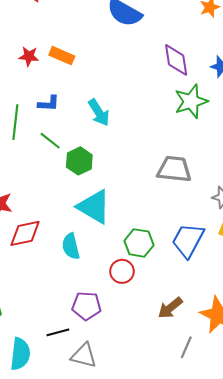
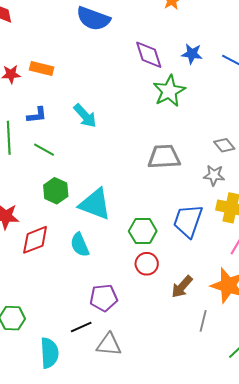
green hexagon: (79, 161) -> (56, 191), moved
red circle: (122, 271) -> (147, 264), moved

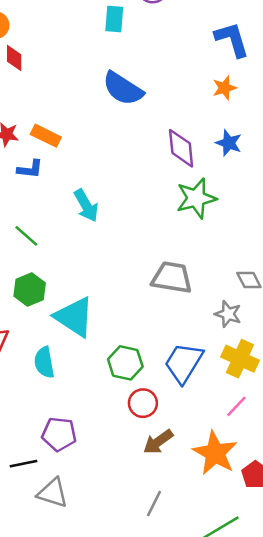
blue star: (192, 54) -> (229, 143), moved
blue L-shape: (37, 115) -> (30, 169), moved
red circle: (147, 264) -> (143, 403), moved
gray line: (203, 321) -> (154, 503), moved

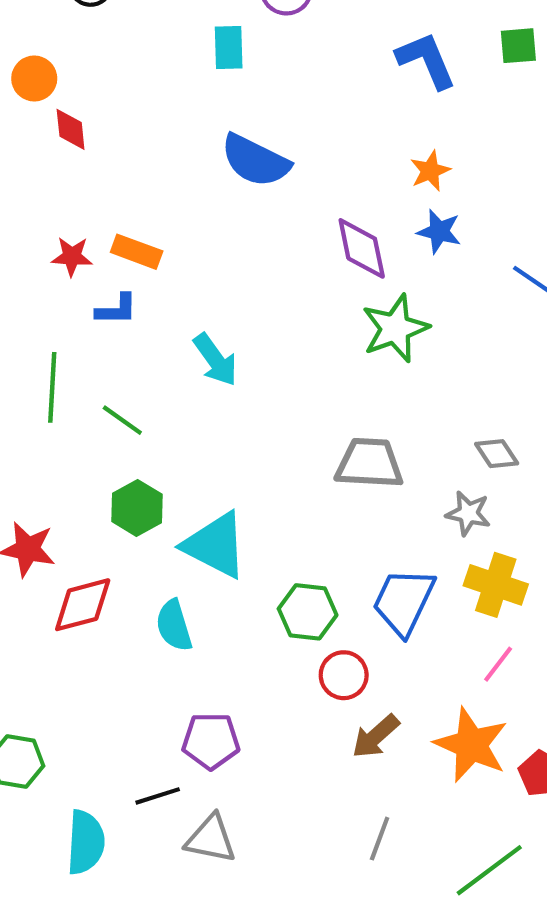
orange star: (224, 88) -> (430, 171), moved

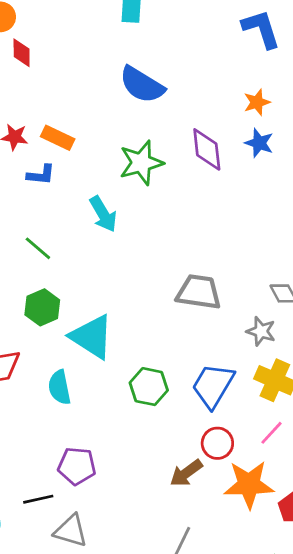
green star: (395, 328) -> (141, 163), moved
red circle: (344, 675) -> (217, 443), moved
orange star: (471, 745) -> (249, 484), turned -30

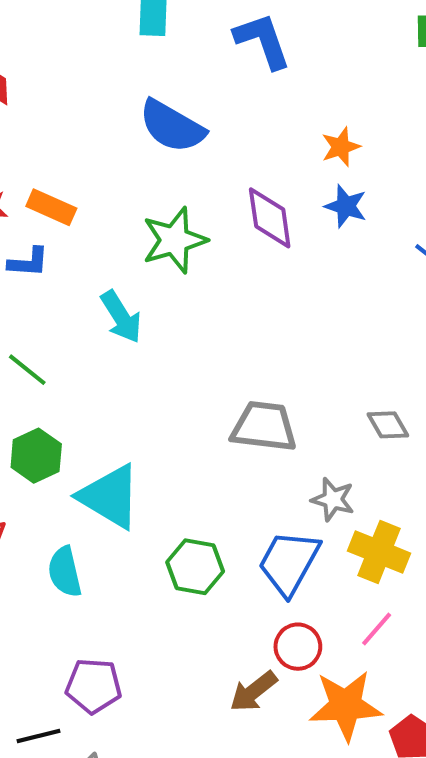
blue L-shape: (261, 29) -> (263, 41), moved
gray star: (261, 331) -> (333, 499), moved

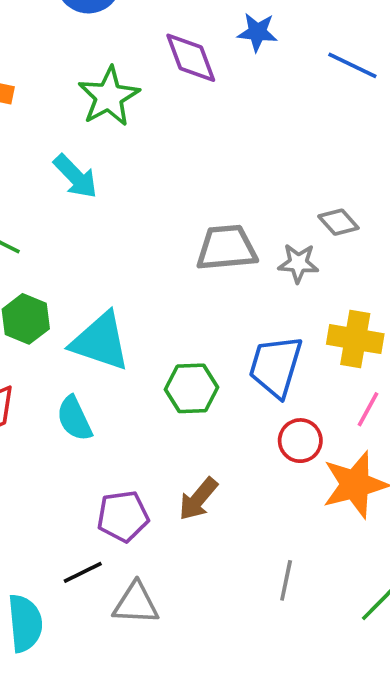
gray star: (333, 499) -> (298, 263), moved
brown arrow: (253, 692) -> (198, 499), moved

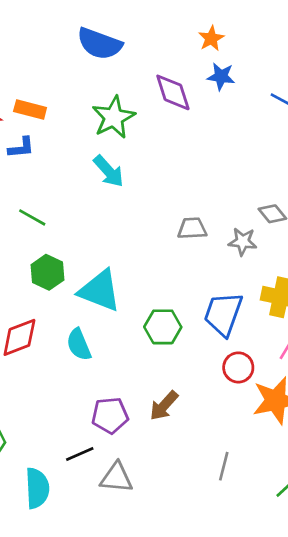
cyan arrow: (76, 176) -> (109, 171), moved
gray trapezoid: (226, 248) -> (192, 228), size x0.7

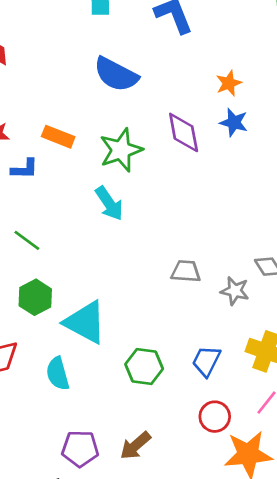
orange rectangle: (30, 109) -> (58, 137), moved
blue trapezoid: (223, 314) -> (206, 361), size x0.7

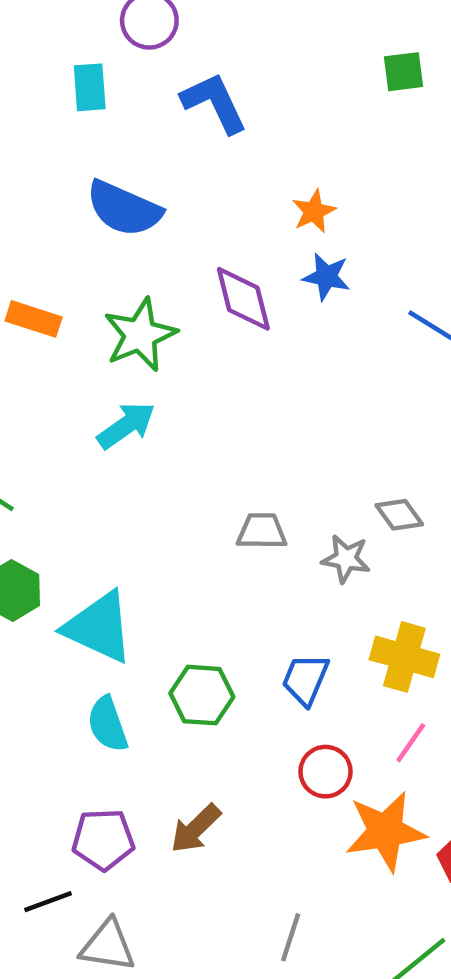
cyan arrow: (109, 203) -> (126, 426), turned -87
cyan semicircle: (58, 374) -> (108, 724), moved

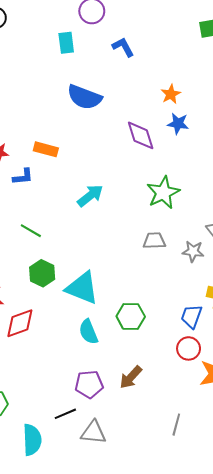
blue L-shape: (214, 103) -> (123, 47), size x0.7
green star: (140, 335) -> (163, 193), moved
blue trapezoid: (305, 679) -> (191, 316), moved

